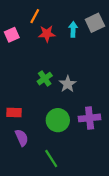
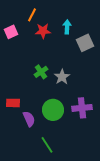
gray square: (95, 23) -> (85, 43), moved
purple semicircle: (22, 138) -> (29, 119), moved

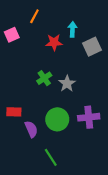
red star: (43, 31) -> (54, 42), moved

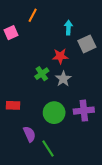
red star: (54, 42) -> (60, 56), moved
purple semicircle: (31, 129) -> (29, 134), moved

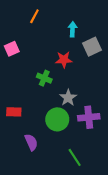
pink square: (11, 33) -> (12, 49), moved
green cross: (42, 74) -> (44, 78), turned -32
gray star: (63, 79) -> (68, 98), moved
green line: (48, 149) -> (75, 157), moved

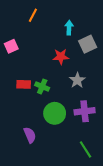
green cross: (44, 78) -> (42, 86), moved
gray star: (68, 98) -> (77, 80), moved
red rectangle: (14, 112) -> (24, 84), moved
green line: (75, 157) -> (86, 149), moved

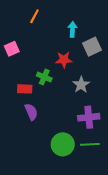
green cross: (42, 86) -> (44, 77), moved
green circle: (55, 113) -> (63, 144), moved
purple semicircle: (30, 135) -> (31, 112), moved
green line: (86, 149) -> (90, 144), moved, turned -60

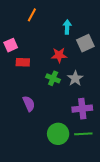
green cross: (44, 77) -> (53, 78), moved
red rectangle: (25, 89) -> (23, 62), moved

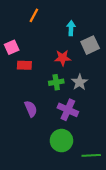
green cross: (53, 78) -> (56, 82), turned -32
purple cross: (82, 109) -> (68, 110), moved, turned 30
green line: (83, 134) -> (91, 155), moved

